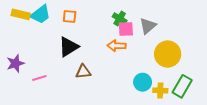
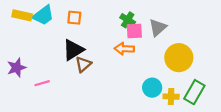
brown triangle: (83, 72) -> (83, 64), moved, turned -35

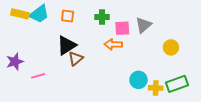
green cross: (128, 20) -> (102, 17), moved, turned -32
yellow circle: (179, 58) -> (171, 47), moved, size x0.6
green rectangle: (194, 92) -> (177, 84), turned 40

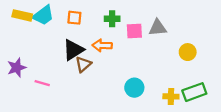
gray triangle: (144, 25) -> (158, 28), turned 36
orange arrow: (113, 44) -> (102, 45), moved
pink line: (38, 76) -> (42, 83), turned 32
cyan circle: (138, 80) -> (134, 88), moved

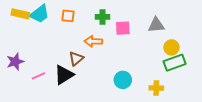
gray triangle: (158, 28) -> (156, 25), moved
black triangle: (73, 50) -> (64, 75), moved
pink line: (42, 83) -> (39, 76), turned -40
green rectangle: (194, 92) -> (175, 63), moved

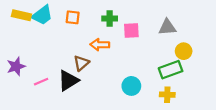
green rectangle: (175, 63) -> (171, 70), moved

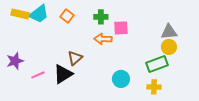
orange square: (73, 17) -> (67, 16), turned 32
gray triangle: (167, 27) -> (169, 32), moved
orange arrow: (100, 45) -> (103, 39), moved

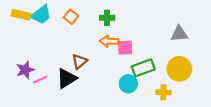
pink square: (121, 28) -> (125, 48), moved
yellow circle: (169, 47) -> (179, 69), moved, size x1.5
purple star: (15, 61) -> (25, 70), moved
green rectangle: (157, 64) -> (143, 68), moved

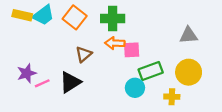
orange square: (71, 17) -> (75, 17), size x1.5
green cross: (107, 18) -> (113, 19), size x1.5
brown triangle: (79, 61) -> (84, 54), moved

